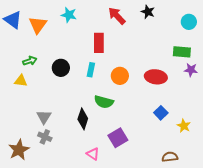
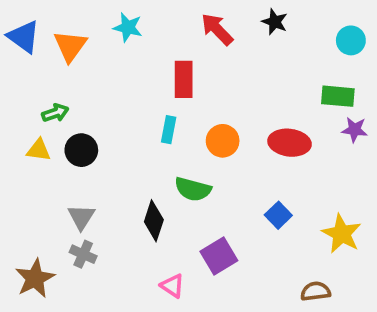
black circle: (61, 68) -> (81, 150), moved
blue square: (161, 113) -> (278, 215), moved
yellow star: (184, 126) -> (342, 234), size x1.5

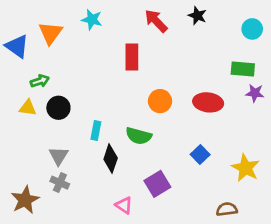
blue triangle: (24, 37) -> (17, 46), moved
cyan rectangle: (169, 130) -> (96, 130), moved

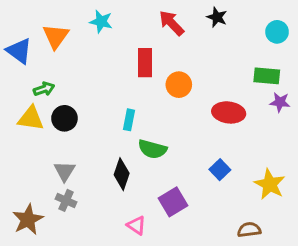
orange circle: (160, 101) -> (179, 85), moved
yellow triangle: (28, 108) -> (31, 118), size x1.4
cyan rectangle: (96, 130) -> (129, 120), moved

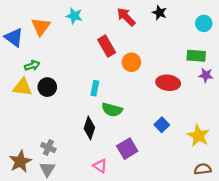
red rectangle: (145, 63) -> (107, 46), turned -30
gray triangle: (64, 171) -> (47, 169), moved
brown semicircle: (249, 230) -> (203, 169), moved

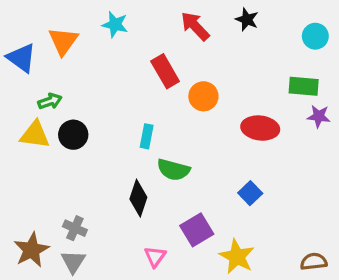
yellow star: (198, 136) -> (237, 257), moved
pink triangle: (100, 166) -> (155, 257), turned 32

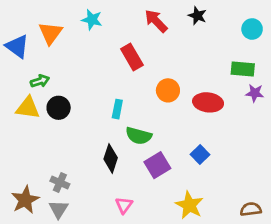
orange circle: (203, 96) -> (168, 90), moved
purple square: (197, 230) -> (157, 165), moved

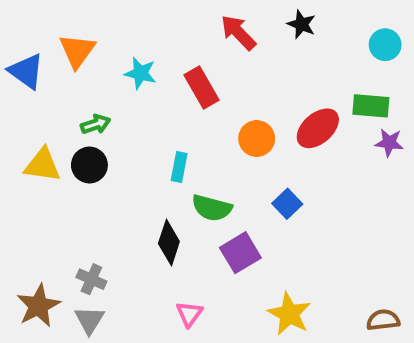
cyan star: (92, 20) -> (140, 73), moved
green arrow: (40, 81) -> (96, 124), moved
red ellipse: (208, 102) -> (318, 128), moved, turned -48
blue square: (200, 154) -> (287, 204), moved

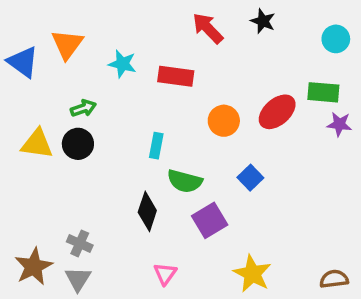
red rectangle: (202, 88) -> (176, 76), turned -52

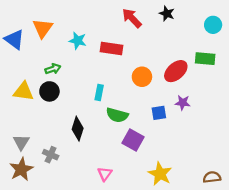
purple star: (339, 124) -> (183, 103), moved
blue square: (250, 178) -> (159, 113), turned 35
black diamond: (147, 211) -> (78, 129), moved
purple square: (210, 220) -> (133, 140), turned -30
gray triangle: (78, 279) -> (21, 142), moved

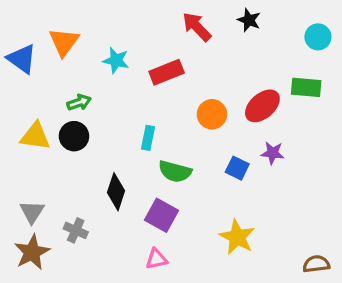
red rectangle: (111, 49) -> (167, 72), turned -30
blue square: (159, 113) -> (237, 168), turned 35
purple square: (133, 140) -> (161, 215), moved
pink triangle: (105, 174) -> (156, 259), turned 42
yellow star: (160, 174) -> (237, 237), moved

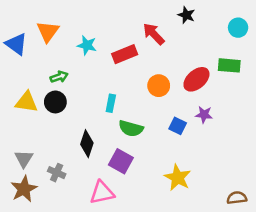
red arrow: (197, 27) -> (154, 34), moved
pink triangle: (156, 259) -> (102, 193), moved, size x1.5

